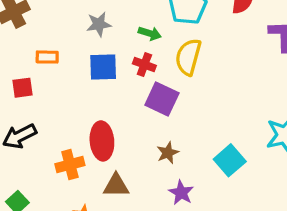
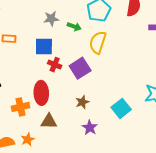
gray star: (99, 24) -> (51, 19), moved
red cross: (144, 65) -> (55, 65), moved
purple square: (162, 99) -> (80, 68), turned 30

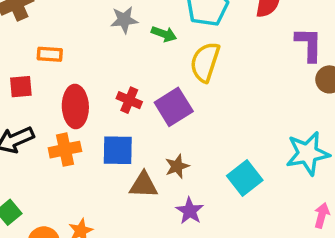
blue square: (44, 46) -> (118, 150), moved
red ellipse: (41, 93) -> (75, 107), moved
orange cross: (20, 107) -> (65, 150), moved
brown triangle: (49, 121) -> (144, 185), moved

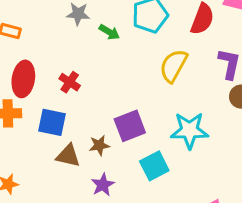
yellow semicircle: (205, 62) -> (174, 66), moved
purple square: (174, 107) -> (130, 126), moved
cyan star: (308, 153) -> (189, 130), moved

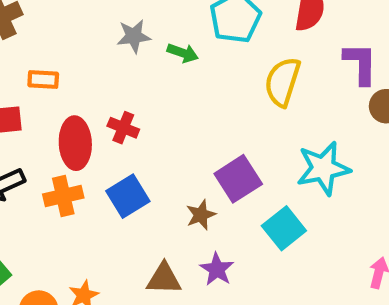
red cross: (70, 82) -> (123, 128), moved
blue square: (52, 122) -> (128, 196), turned -32
brown triangle: (68, 156) -> (164, 279), moved

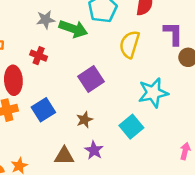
green arrow: (183, 53) -> (73, 29), size x1.6
red cross: (123, 128) -> (39, 56), moved
purple square: (238, 179) -> (91, 79), moved

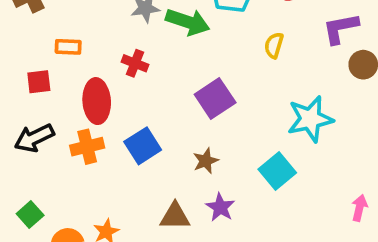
purple L-shape: (173, 33) -> (340, 28), turned -100
yellow semicircle: (130, 44) -> (274, 45), size x0.6

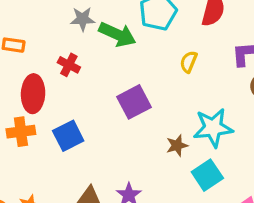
brown star: (206, 161) -> (177, 145), moved
cyan square: (277, 171) -> (207, 175), moved

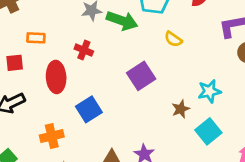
yellow semicircle: (189, 62) -> (173, 39), moved, turned -72
cyan star: (213, 128) -> (209, 91), size x0.7
orange cross: (21, 132) -> (52, 136), moved

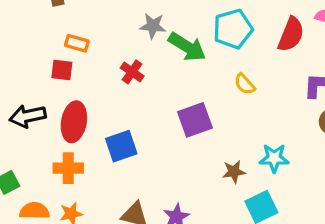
red square: (15, 63) -> (62, 70), moved
red ellipse: (56, 77) -> (74, 122), moved

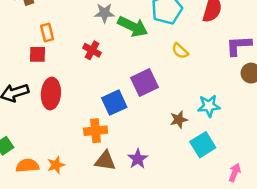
orange rectangle: (77, 43) -> (47, 32), turned 66
blue square: (121, 146) -> (114, 103), moved
orange cross: (68, 168) -> (96, 131), moved

